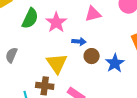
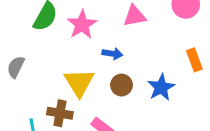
brown circle: (92, 56) -> (122, 85), moved

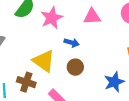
yellow triangle: (79, 83) -> (44, 61), turned -30
blue star: (161, 87) -> (114, 82), moved

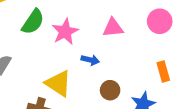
brown circle: (75, 67) -> (110, 90), moved

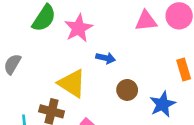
pink triangle: (113, 28) -> (146, 21), moved

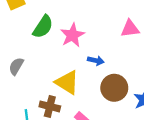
brown circle: (127, 90) -> (114, 88), size x1.5

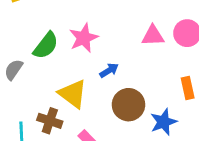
green semicircle: (43, 27) -> (46, 46), moved
blue arrow: (96, 61) -> (109, 70), turned -49

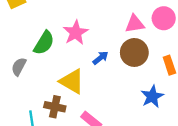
brown circle: (128, 105) -> (134, 52), moved

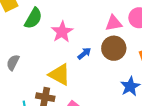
green semicircle: (44, 43) -> (33, 18), moved

